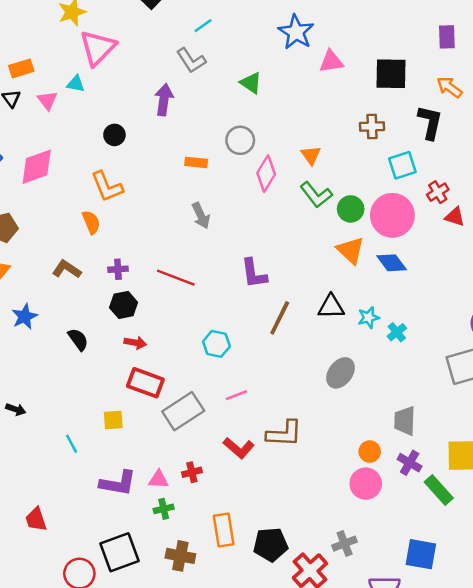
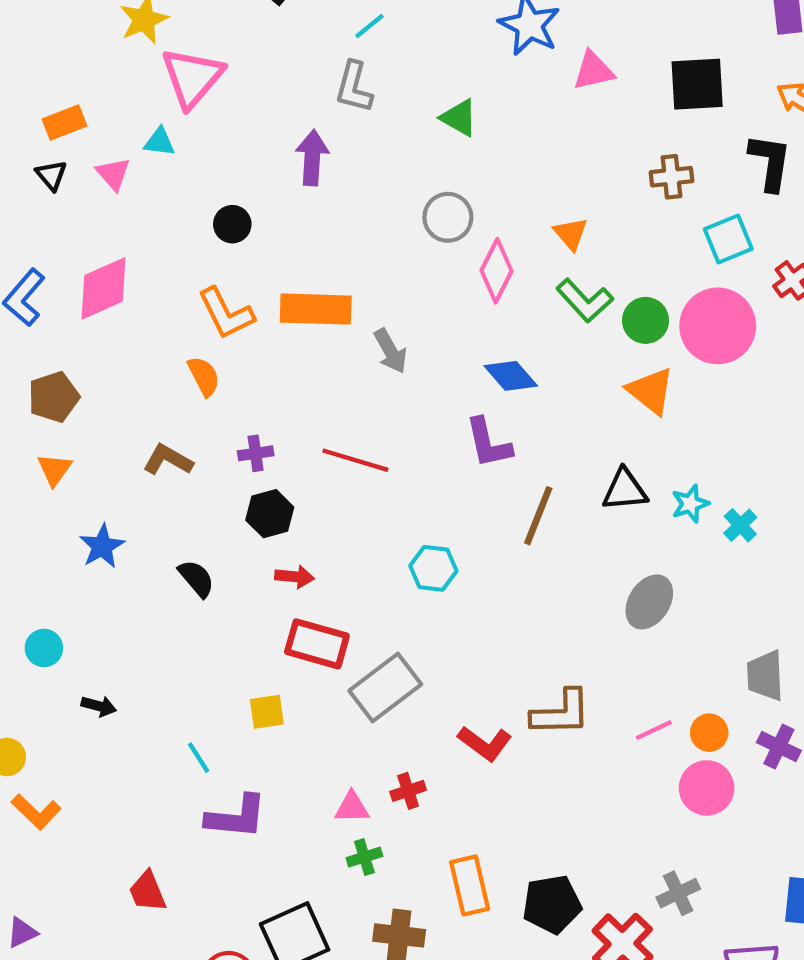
gray L-shape: (191, 60) -> (354, 87), turned 52
orange rectangle: (196, 162) -> (316, 309), moved, size x1.8
blue diamond: (392, 263) -> (511, 376), moved
pink line: (236, 395) -> (654, 730), moved
purple L-shape: (118, 483) -> (236, 817), moved

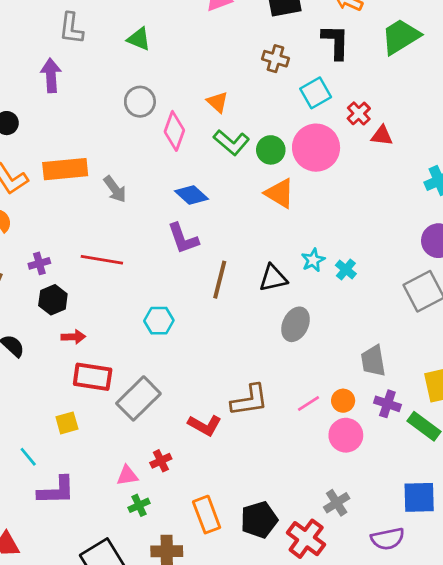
brown cross: (671, 177) -> (275, 59), turned 30
black triangle: (625, 490) -> (273, 278), moved

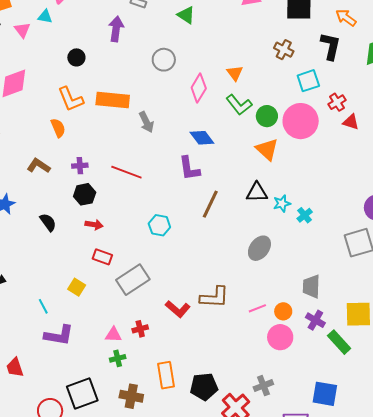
gray circle: (140, 102) -> (164, 60), moved
black triangle: (273, 278) -> (257, 192), moved
red rectangle: (93, 377) -> (102, 257), size x0.7
yellow square: (67, 423) -> (77, 287), turned 36

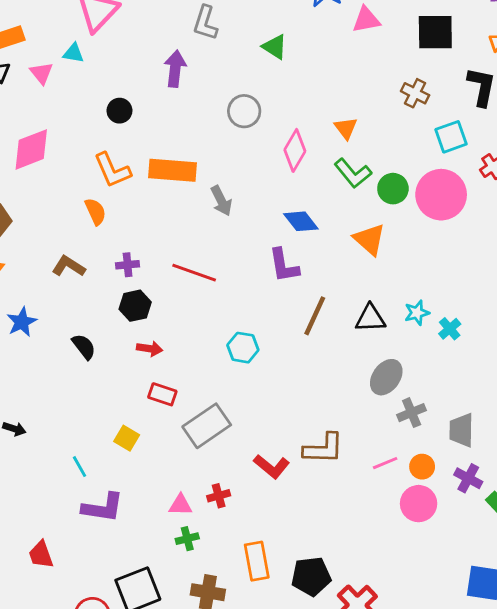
orange triangle: (267, 149) -> (369, 239), moved
black triangle: (257, 192) -> (370, 318), moved
gray cross: (263, 386) -> (412, 413), moved

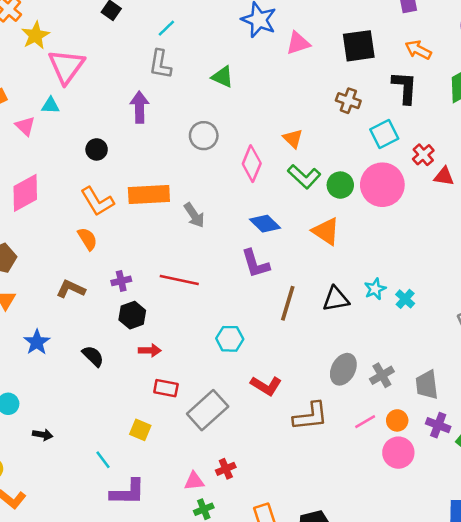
gray ellipse: (386, 377) -> (343, 369), moved
red L-shape: (272, 466) -> (266, 386), moved

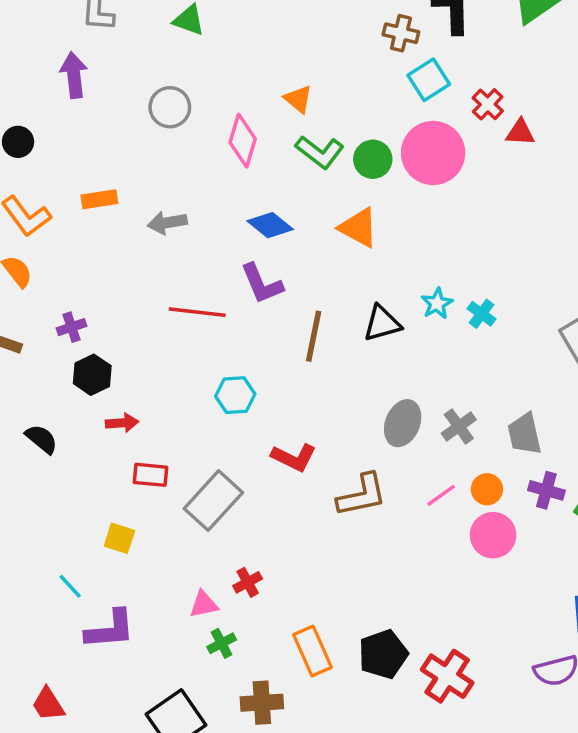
brown cross: (348, 101) -> (401, 33), moved
orange rectangle: (149, 195) -> (99, 199), size x0.6
gray arrow: (194, 215) -> (167, 223), turned 120
red line: (179, 280) -> (197, 312), moved

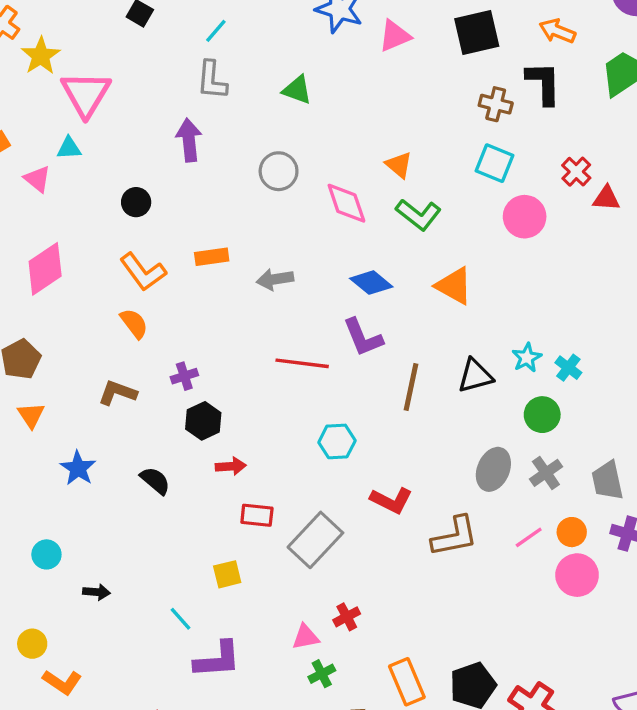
cyan square: (429, 80) -> (494, 163), moved, turned -36
pink diamond: (243, 141) -> (346, 203), turned -36
pink circle: (433, 153) -> (525, 217), size x0.7
green circle: (373, 159) -> (542, 415), moved
yellow square: (119, 538) -> (227, 574), turned -32

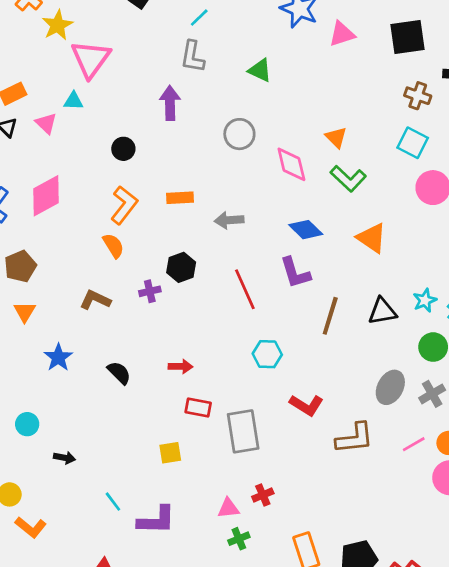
orange L-shape: (143, 272) -> (124, 205), turned -111
red line: (302, 363) -> (245, 289), turned 54
black hexagon: (203, 421) -> (181, 267), moved
gray rectangle: (315, 540) -> (243, 431), turned -57
cyan line: (180, 619) -> (113, 502), moved

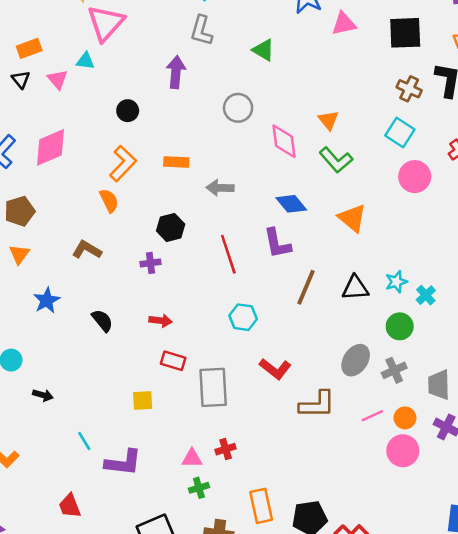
purple cross: (150, 291) -> (150, 263), moved

